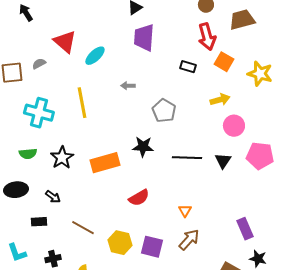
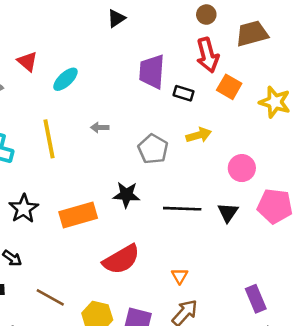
purple trapezoid: (144, 38) -> (152, 72), moved
red triangle: (65, 42) -> (27, 61), size x0.7
gray arrow: (128, 86) -> (100, 127), moved
yellow arrow: (220, 100) -> (199, 135), moved
red semicircle: (139, 198) -> (121, 259), size x1.4

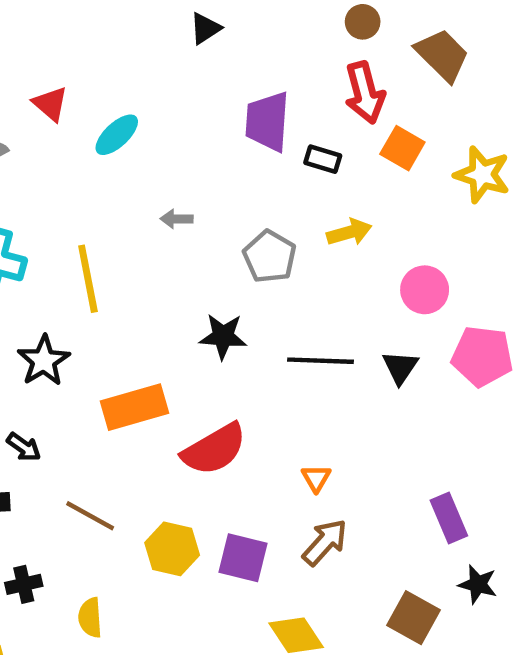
brown trapezoid: (252, 34) -> (442, 55), turned 60
yellow line: (49, 139) -> (88, 279), moved
orange rectangle: (78, 215) -> (134, 407), moved

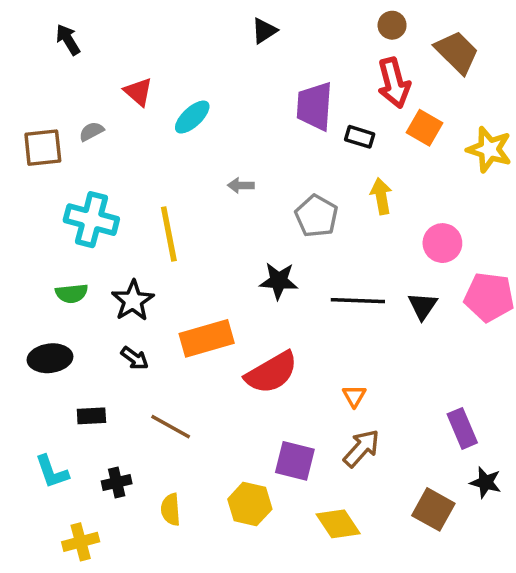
yellow arrow: (349, 232) -> (381, 196), turned -84
black arrow: (24, 447) -> (135, 358), moved
yellow hexagon: (172, 549) -> (250, 504), moved

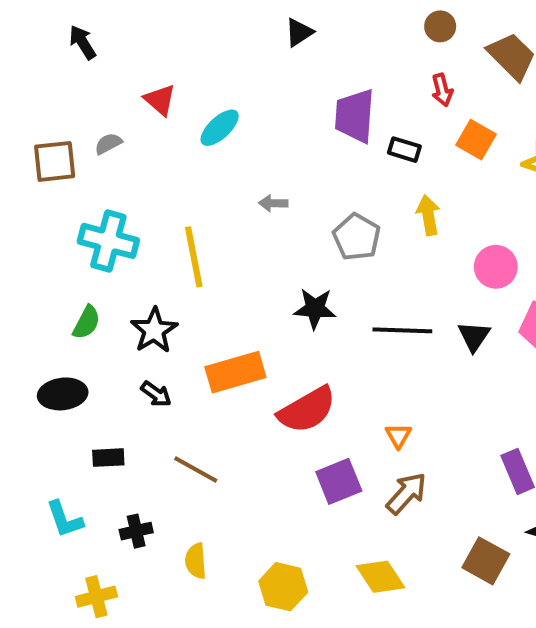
red arrow: (394, 83) -> (442, 90), size x0.6
green semicircle: (72, 293) -> (86, 322), turned -56
purple square: (295, 461) -> (339, 481), moved, turned -36
yellow hexagon: (250, 504) -> (283, 587), moved

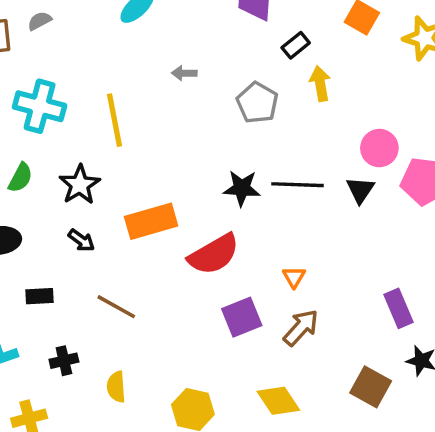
black rectangle: (404, 150) -> (296, 45), moved, turned -56
pink circle: (496, 267) -> (379, 148), moved
black star: (315, 309) -> (242, 188), moved

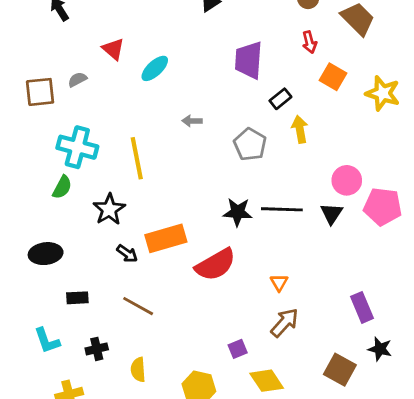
green semicircle: (20, 178) -> (62, 187), moved
black arrow: (81, 240) -> (127, 254), moved
purple square: (242, 317) -> (238, 349), moved, size x0.6

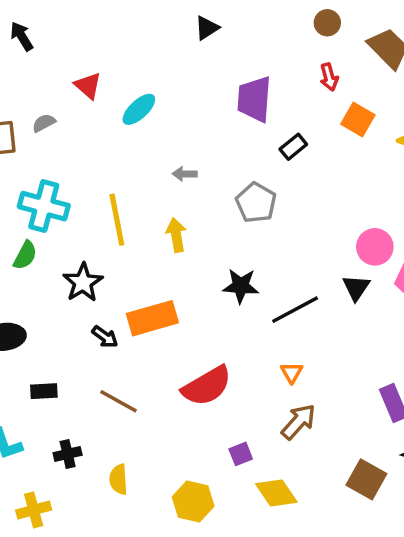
yellow arrow: (300, 129) -> (176, 235), moved
black line: (282, 209) -> (295, 310), moved, turned -30
red semicircle: (216, 265) -> (207, 386), moved

